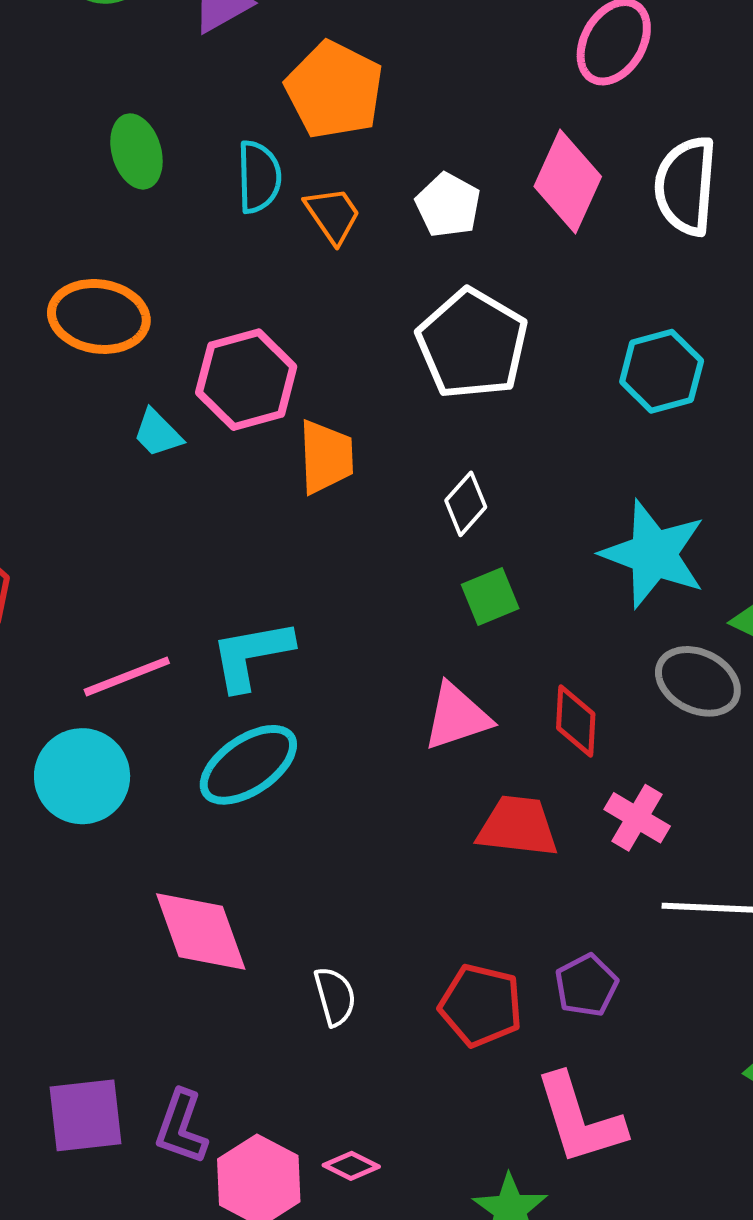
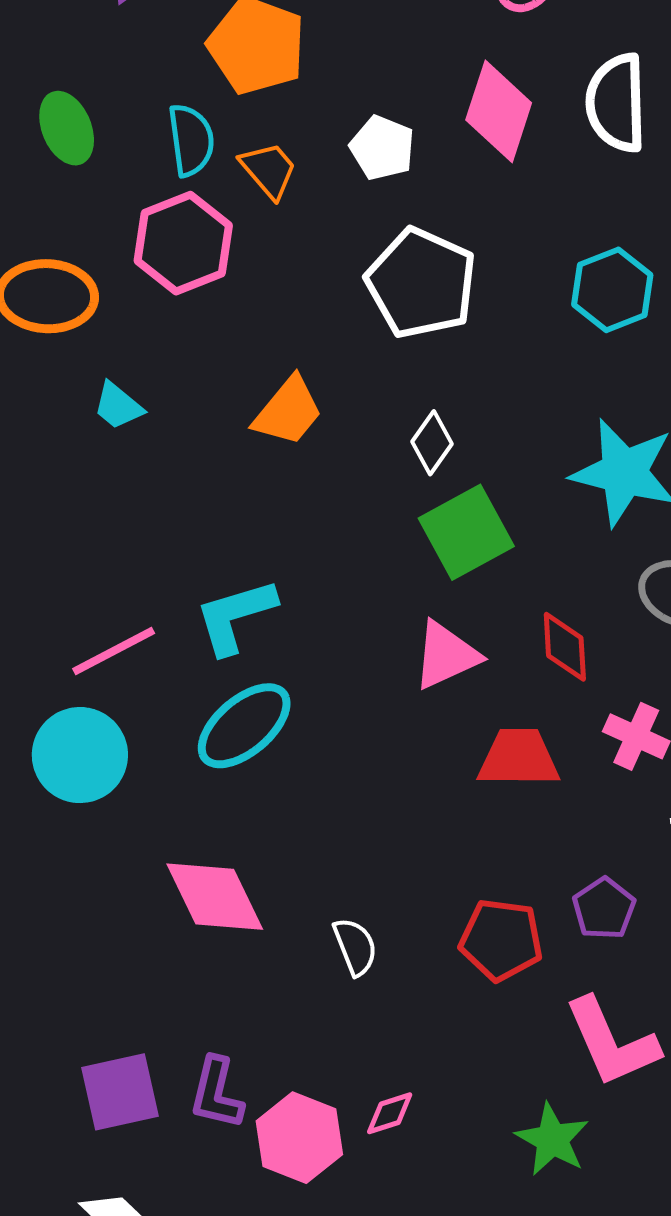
pink hexagon: (246, 380) -> (183, 243), moved
orange trapezoid: (326, 457) -> (288, 411), turned 48
green square: (490, 597) -> (466, 532), size x1.6
pink diamond: (351, 1166) -> (390, 1113), turned -38

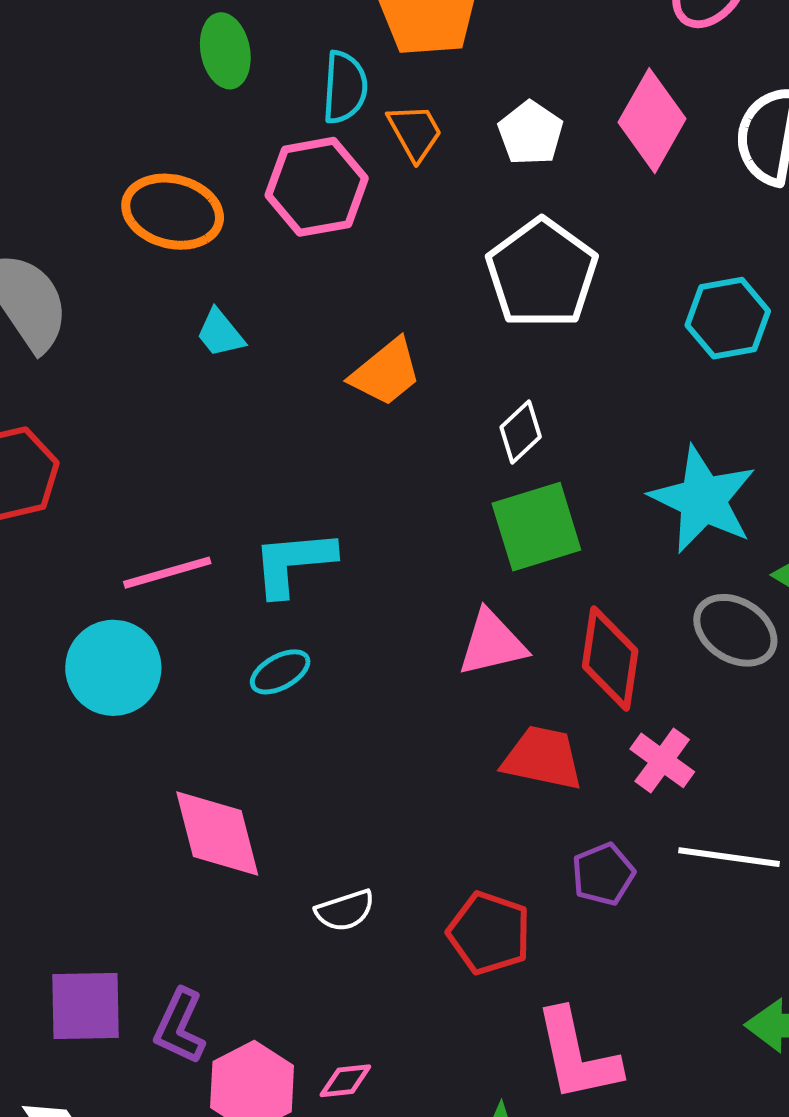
red diamond: (565, 647) -> (610, 658), size x1.4
cyan ellipse: (244, 726) -> (280, 672), size x0.6
purple pentagon: (604, 908) -> (603, 874), moved
white semicircle: (355, 947) -> (345, 910), turned 82

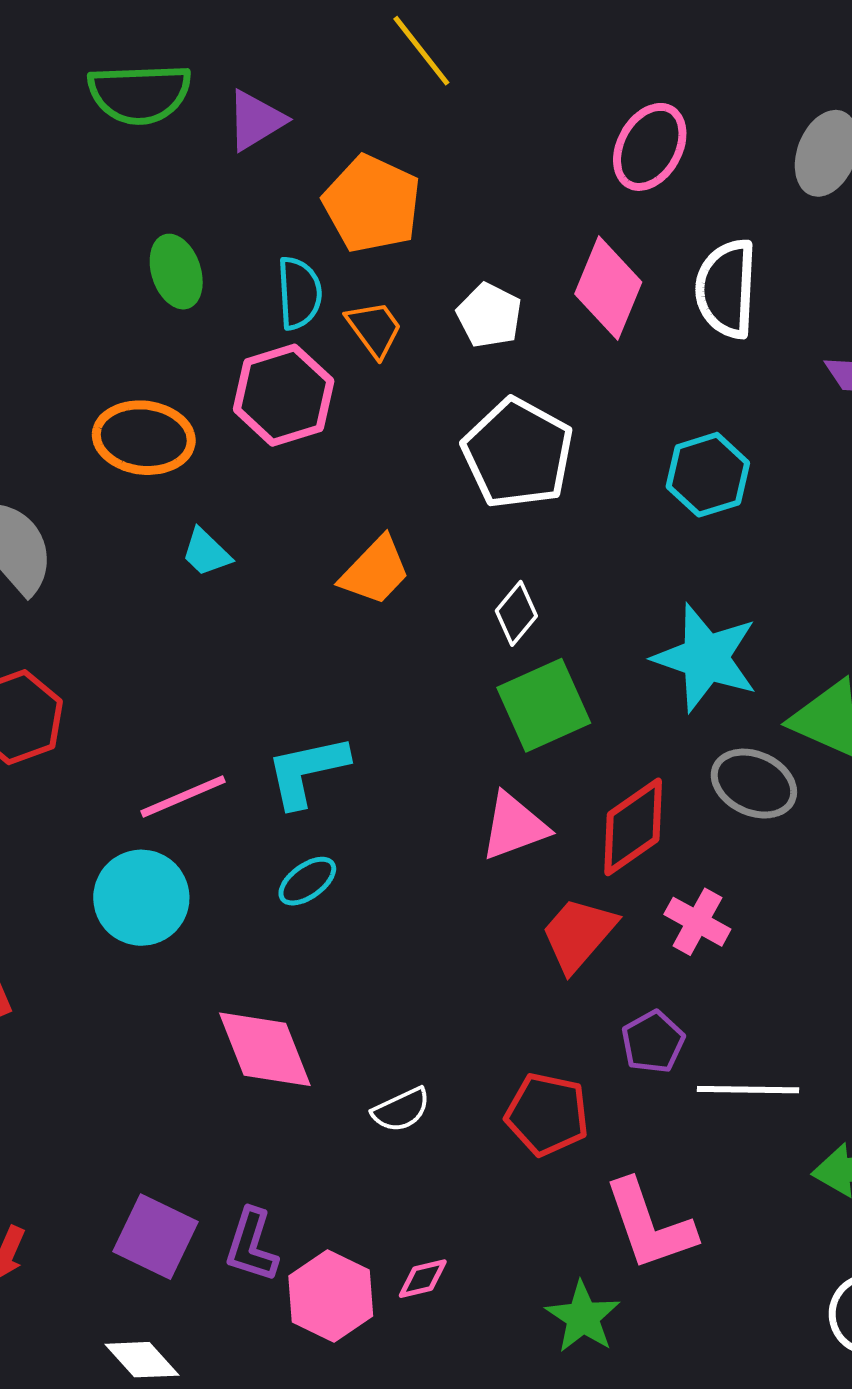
red diamond: (610, 658) -> (633, 827), turned 54
red trapezoid: (543, 758) -> (578, 934), turned -54
white line: (729, 857) -> (748, 1090), moved
purple square: (86, 1006) -> (156, 1237), turned 34

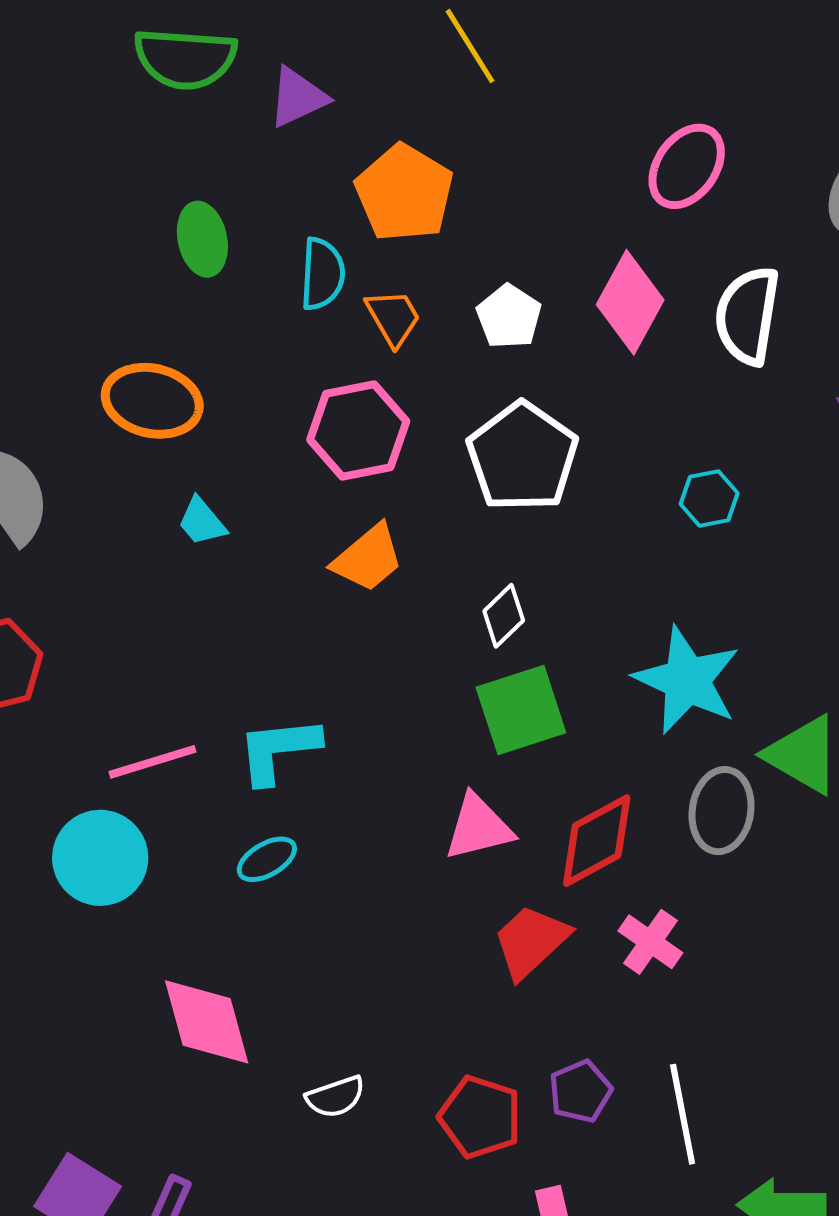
pink hexagon: (284, 395) -> (358, 430), moved
cyan hexagon: (708, 475) -> (709, 499), size x0.7
gray ellipse: (754, 784) -> (722, 811), turned 68
purple pentagon: (653, 1042) -> (580, 1091), moved
white line: (748, 1090) -> (683, 1114), turned 72

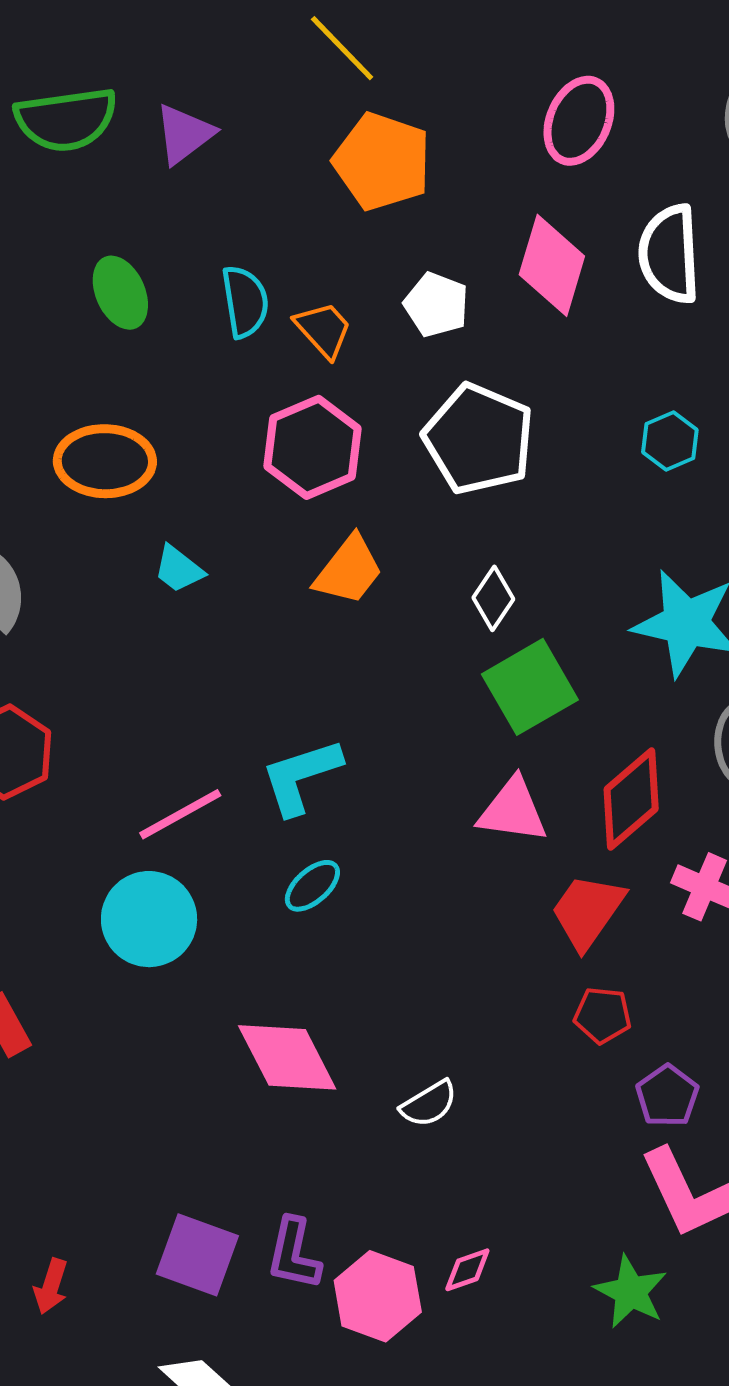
orange pentagon: (404, 193) -> (382, 162), moved
pink triangle: (478, 827) -> (513, 810), turned 34
purple pentagon: (580, 1091) -> (667, 1096), moved
red pentagon: (480, 1117) -> (603, 1015), moved, size x0.7

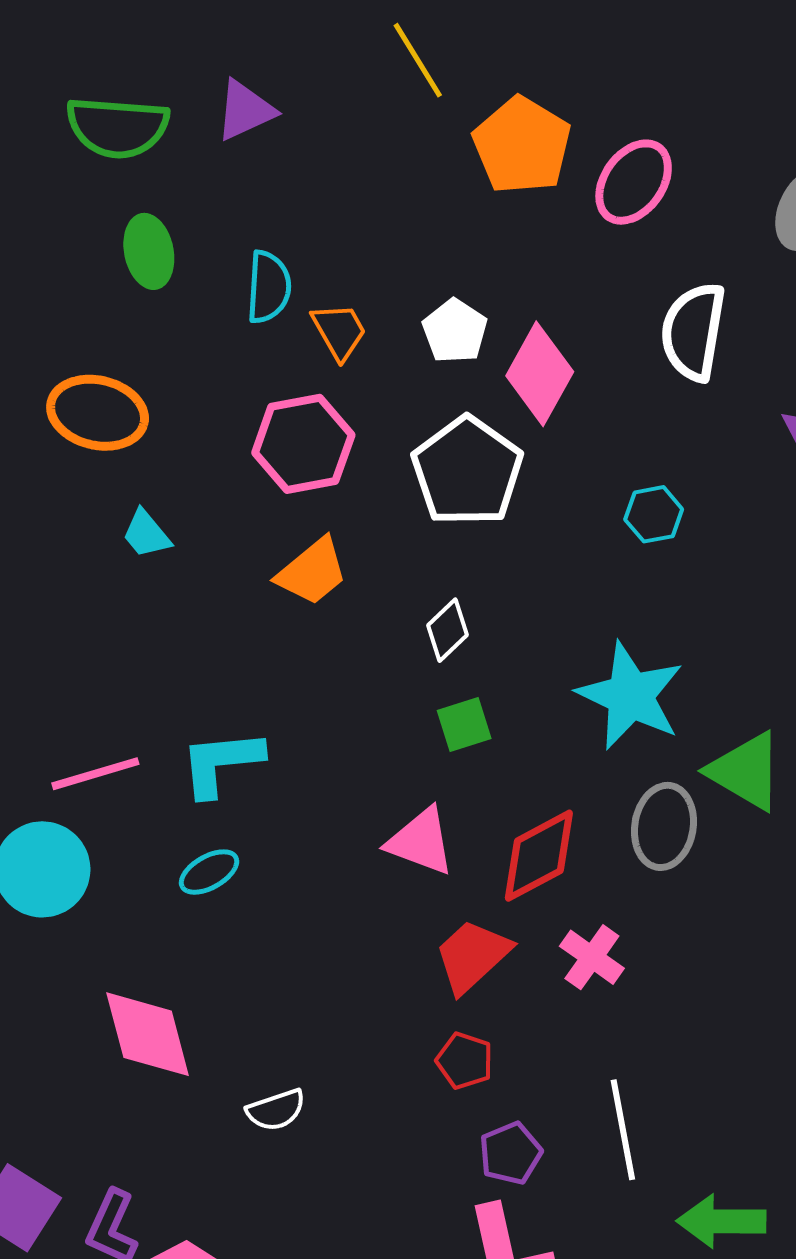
green semicircle: (66, 119) -> (117, 127), moved
orange pentagon: (382, 162) -> (522, 145), moved
pink diamond: (552, 265) -> (540, 374), moved
green square: (530, 687) -> (464, 725), size x0.6

